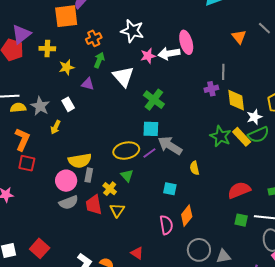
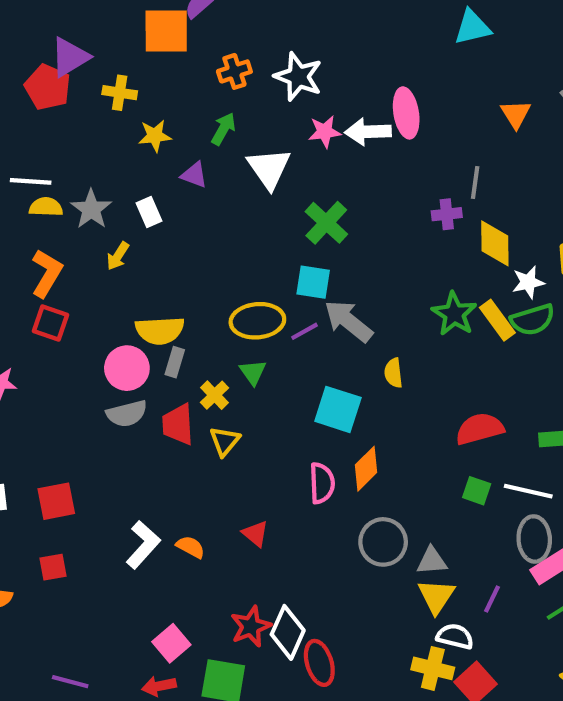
orange cross: (94, 38) -> (234, 71), moved
cyan square: (170, 189) -> (338, 409), size x1.6
red square: (40, 248) -> (56, 501), turned 30

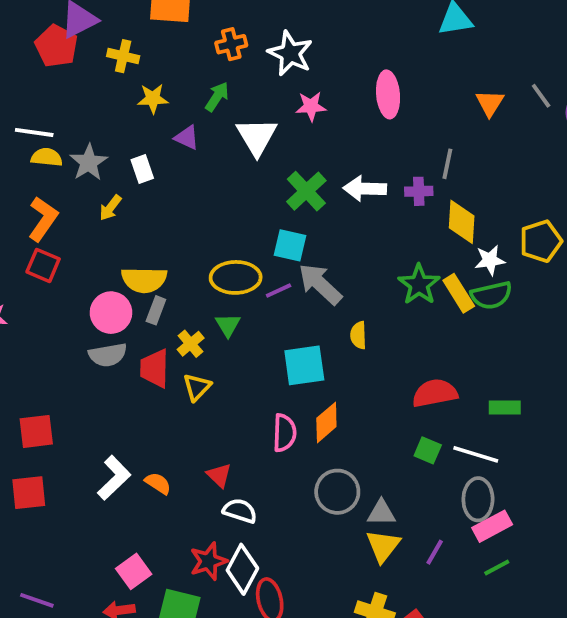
white arrow: (368, 132) -> (365, 189), moved
cyan square: (338, 409) -> (304, 365), turned -30
red square: (53, 567) -> (29, 493), size x1.4
white semicircle: (455, 636) -> (240, 511), moved

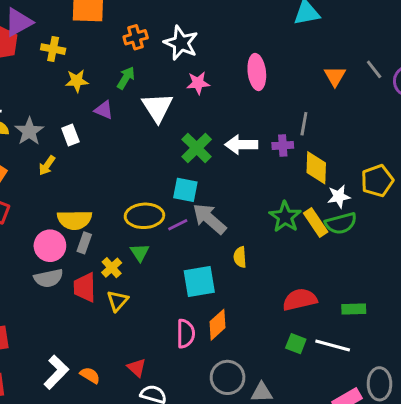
gray ellipse: (478, 499) -> (380, 384), moved

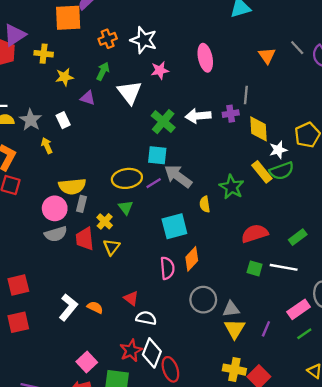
yellow arrow: (47, 165) -> (47, 146), turned 126
green star: (285, 217) -> (232, 187), moved
green rectangle: (354, 309) -> (298, 237), turned -30

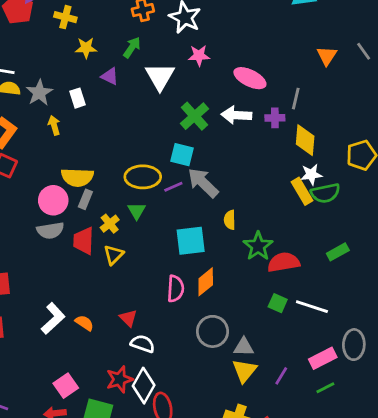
pink ellipse: (205, 58) -> (250, 78), moved, turned -60
white star: (278, 150) -> (311, 174), moved
green star: (232, 187) -> (258, 246), moved
green rectangle: (298, 237) -> (338, 252), moved

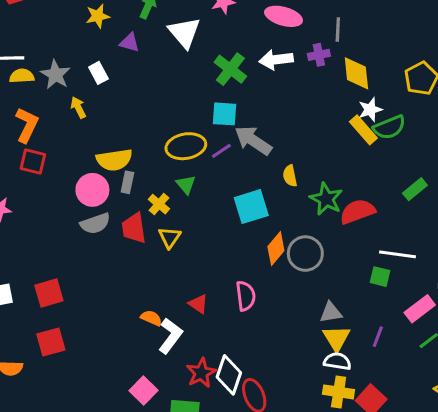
pink semicircle: (176, 289) -> (246, 296), moved
green square: (278, 303) -> (380, 277), moved
white L-shape: (53, 318) -> (170, 336), moved
gray circle: (213, 331) -> (305, 254), moved
white semicircle: (143, 344) -> (337, 361), moved

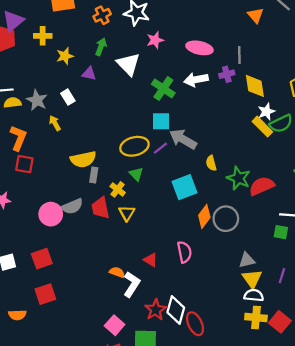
pink circle: (92, 190) -> (51, 214), moved

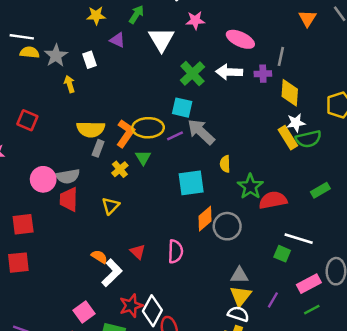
orange L-shape: (18, 138) -> (125, 133), moved
red trapezoid: (100, 208) -> (69, 199), moved
yellow triangle: (127, 213) -> (110, 206), moved

